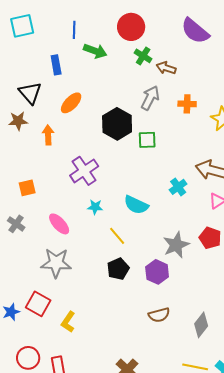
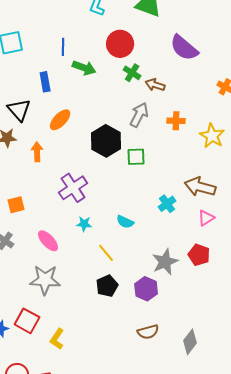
cyan semicircle: (136, 205) -> (125, 222), size x0.7

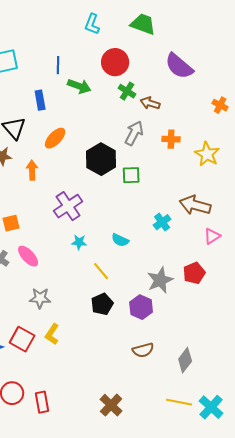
pink triangle: (206, 218) -> (212, 236), moved
pink ellipse: (48, 241) -> (28, 256), moved
red pentagon: (199, 255) -> (194, 273), turned 30
gray star: (45, 280) -> (40, 298), size x0.7
yellow L-shape: (57, 339) -> (52, 334), moved

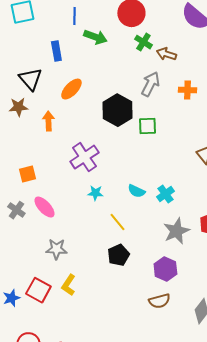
cyan cross: (162, 222) -> (165, 194), moved
purple hexagon: (141, 307) -> (165, 269), moved

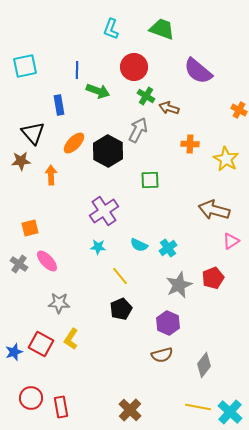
gray arrow: (150, 84) -> (138, 130), moved
black hexagon: (117, 110) -> (108, 151), moved
purple cross: (84, 157) -> (104, 211), moved

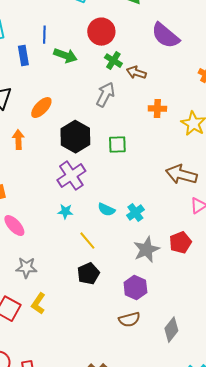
blue rectangle: (59, 105) -> (23, 56), moved
black hexagon: (108, 151) -> (75, 137), moved

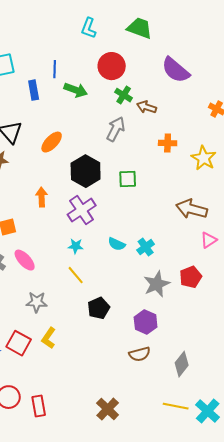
orange arrow: (18, 140) -> (42, 197), moved
yellow line: (87, 241) -> (76, 275), moved

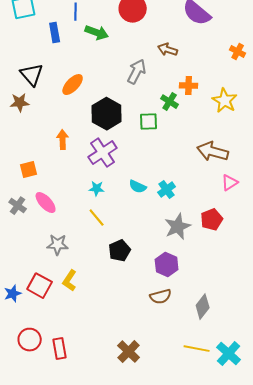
green cross: (124, 95) -> (170, 102), moved

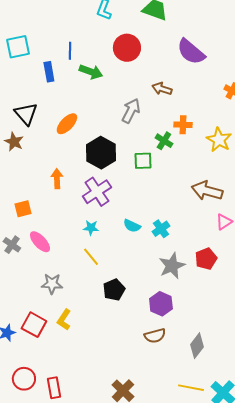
brown star: (20, 103) -> (14, 142), turned 30

